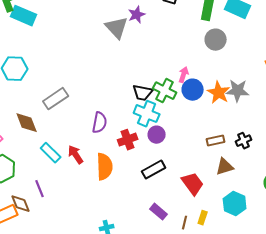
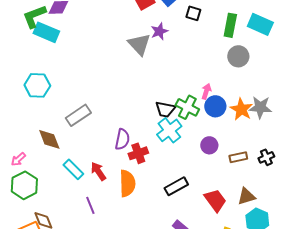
cyan cross: (147, 114) -> (169, 130), turned 30
purple circle: (157, 135) -> (209, 145), moved
red cross: (128, 140) -> (138, 153), moved
brown triangle: (225, 167) -> (246, 196), moved
purple line: (40, 189) -> (90, 205), moved

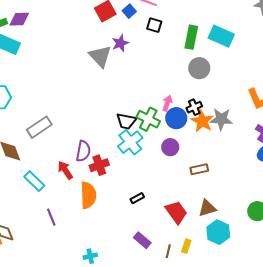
purple circle: (209, 145) -> (170, 147), moved
black cross: (266, 157) -> (194, 107), moved
red arrow: (98, 171) -> (65, 170), moved
black rectangle: (176, 186) -> (137, 198), size x0.6

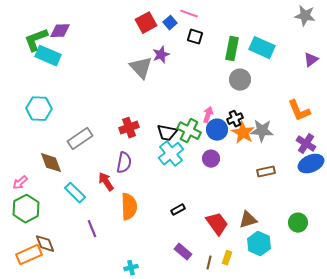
red cross: (99, 165) -> (129, 128), moved
brown rectangle: (199, 169) -> (266, 172), moved

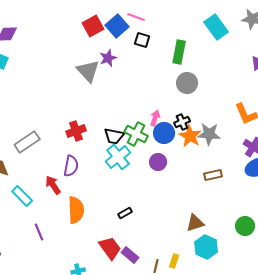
blue square: (170, 23) -> (117, 26), size x1.6
cyan rectangle: (262, 48) -> (216, 27), moved, turned 30
red trapezoid: (217, 224) -> (110, 248), moved

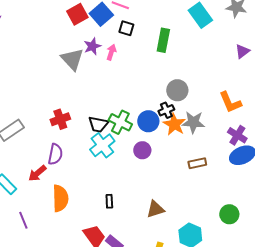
gray circle: (187, 83) -> (177, 90), moved
pink arrow: (155, 118) -> (111, 52), moved
red arrow: (53, 185) -> (37, 173), turned -96
black rectangle: (125, 213) -> (109, 201), turned -64
brown triangle: (195, 223) -> (155, 209), moved

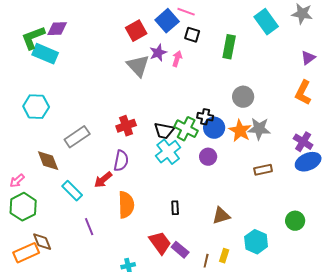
red square: (77, 14) -> (136, 31), moved
orange L-shape: (230, 102) -> (303, 93), moved, turned 50
black cross: (166, 110) -> (205, 117), moved, turned 35

